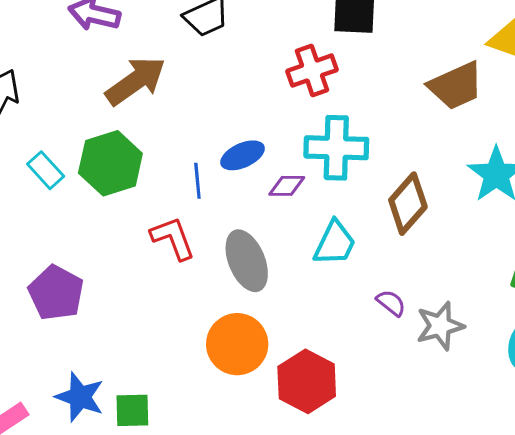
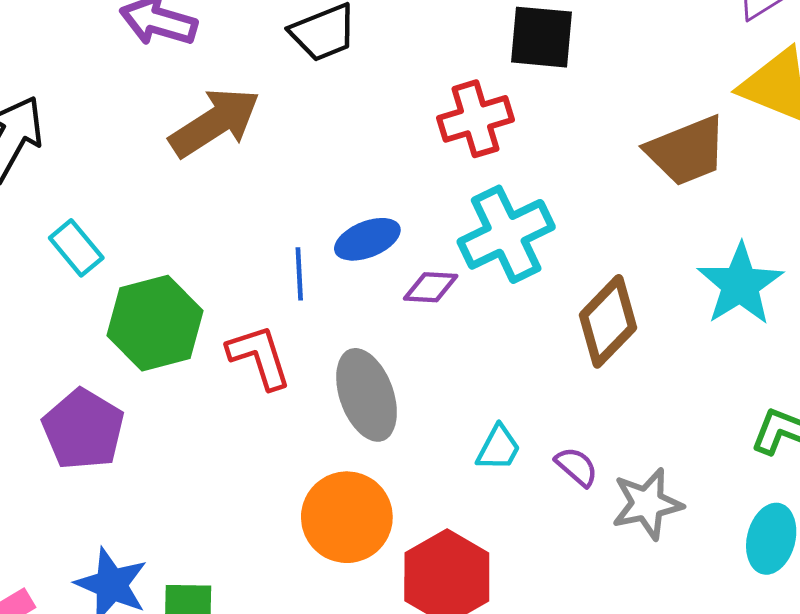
cyan cross: (336, 148) -> (506, 234), turned -30
green hexagon: (110, 163) -> (155, 323), moved
cyan trapezoid: (335, 243) -> (498, 448), moved, size x0.7

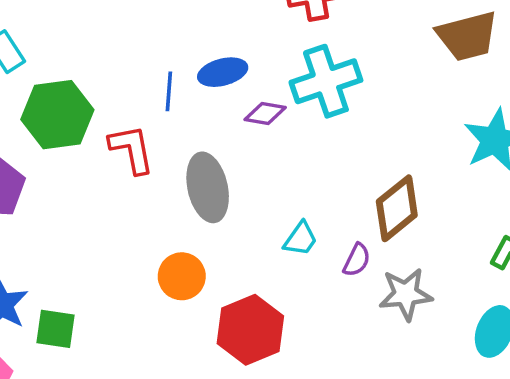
brown diamond: (608, 321) -> (397, 208), moved
purple semicircle: (576, 467) -> (357, 260), turned 68
orange circle: (347, 517) -> (182, 276), size x0.7

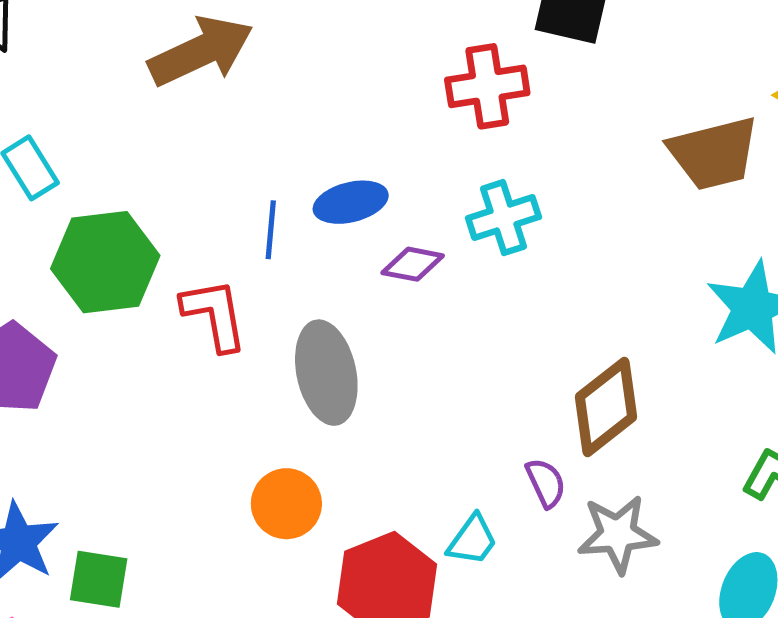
cyan cross: (326, 81) -> (503, 218), size x0.7
cyan trapezoid: (301, 239) -> (472, 540), moved
purple semicircle: (357, 260) -> (546, 483), turned -52

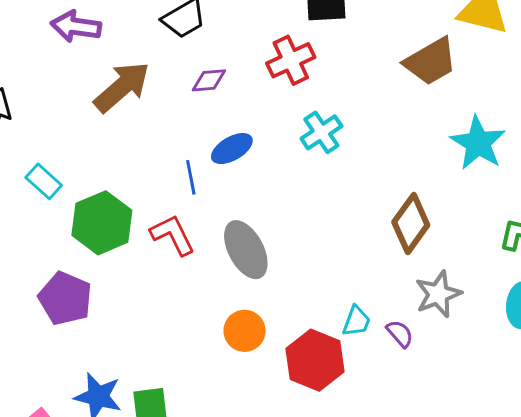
purple diamond: (413, 264) -> (209, 80), moved
purple semicircle: (546, 483) -> (400, 334), moved

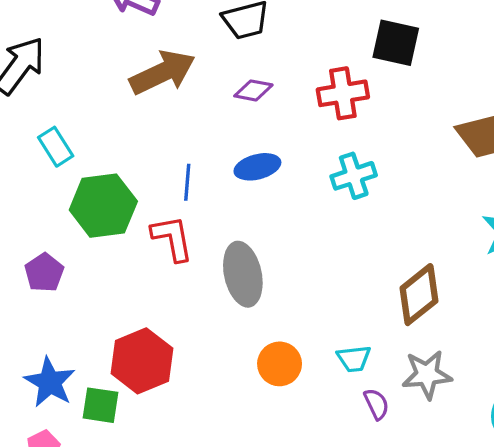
blue line: (191, 177) -> (187, 182), moved
purple pentagon: (65, 298) -> (44, 273), size x0.7
cyan trapezoid: (356, 321) -> (354, 359), moved, turned 48
orange circle: (245, 331) -> (280, 364), moved
red hexagon: (315, 360) -> (142, 361), moved

